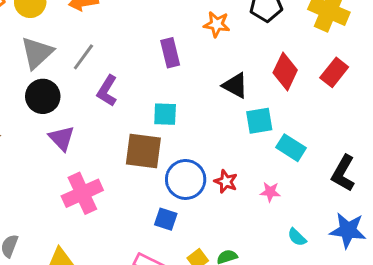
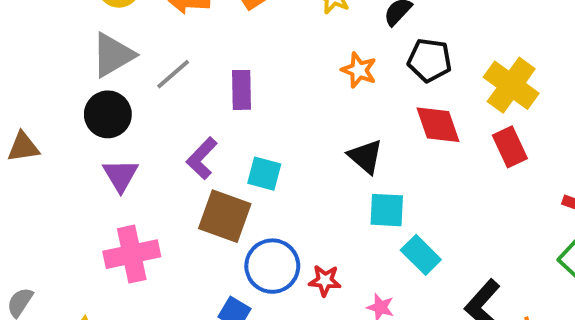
purple rectangle: (170, 53) -> (242, 90), moved
red diamond: (285, 71) -> (438, 125), moved, turned -57
red rectangle: (334, 72) -> (510, 147), moved, turned -76
purple L-shape: (107, 91) -> (202, 158), moved
red star: (226, 181) -> (325, 281), turned -30

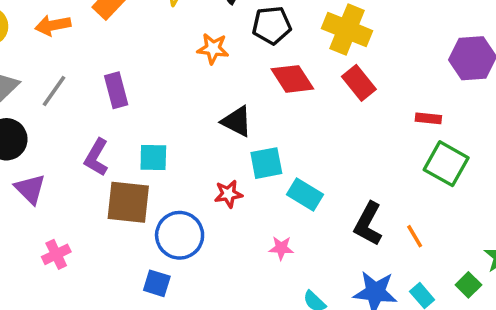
pink cross: (132, 254) -> (56, 254), size x0.6
red star: (325, 281) -> (228, 194), moved

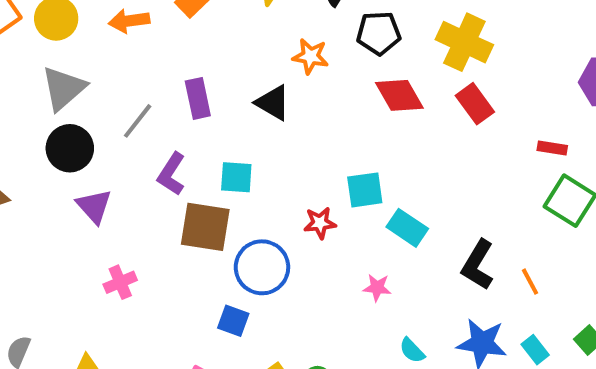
gray line: (54, 91) -> (138, 121), moved
black triangle: (237, 121) -> (273, 103), moved

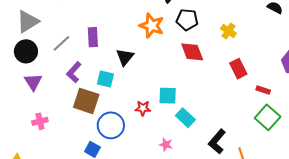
yellow cross: (464, 42) -> (228, 31), size x0.6
orange star: (310, 56) -> (152, 26), size x1.4
black triangle: (273, 103) -> (125, 57), moved, turned 30
red rectangle: (475, 104) -> (238, 69), moved

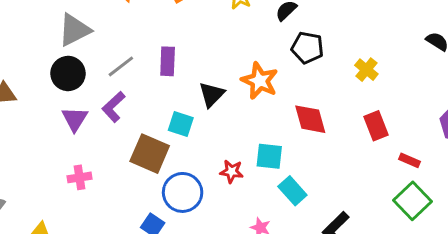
orange star: (152, 26) -> (260, 81), moved
red diamond: (192, 52) -> (310, 119), moved
purple L-shape: (74, 72) -> (114, 107), moved

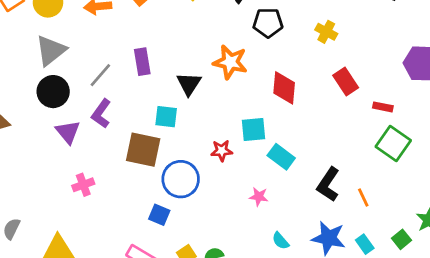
red diamond: (310, 119) -> (284, 88), turned 32

